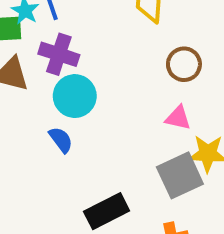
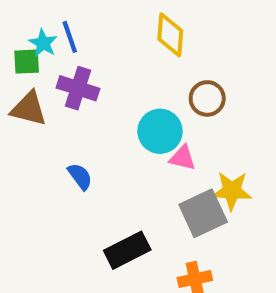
cyan circle: (75, 96) -> (160, 131), moved
pink triangle: (178, 118) -> (183, 158), moved

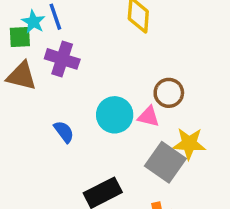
brown circle: (207, 98) -> (169, 93), moved
cyan circle: (160, 131) -> (115, 115), moved
gray square: (203, 213) -> (165, 162), turned -30

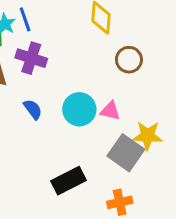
brown circle: (169, 93) -> (129, 60), moved
blue semicircle: (64, 132) -> (33, 109), moved

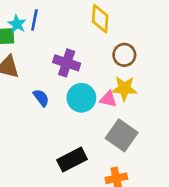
blue line: (25, 19) -> (34, 20), turned 30
purple cross: (31, 58) -> (67, 63), moved
yellow star: (148, 136) -> (124, 88), moved

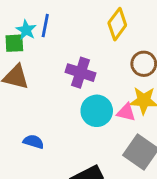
yellow diamond: (100, 19) -> (117, 24), turned 32
blue semicircle: (41, 98) -> (33, 142), moved, turned -36

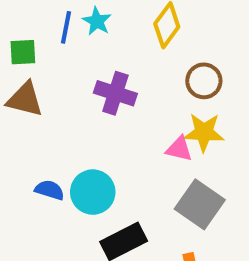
cyan star: (26, 30) -> (97, 21), moved
cyan circle: (97, 111) -> (93, 192), moved

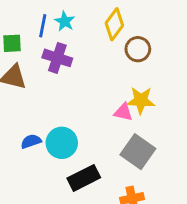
brown circle: (204, 81) -> (138, 49), moved
purple cross: (115, 93) -> (57, 58), moved
blue semicircle: (50, 190) -> (31, 141), turned -36

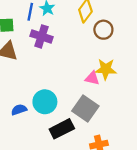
blue semicircle: (31, 141) -> (19, 110), moved
gray square: (138, 152) -> (85, 109), moved

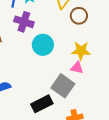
pink triangle: (92, 78) -> (77, 68), moved
cyan circle: (45, 102) -> (43, 45), moved

